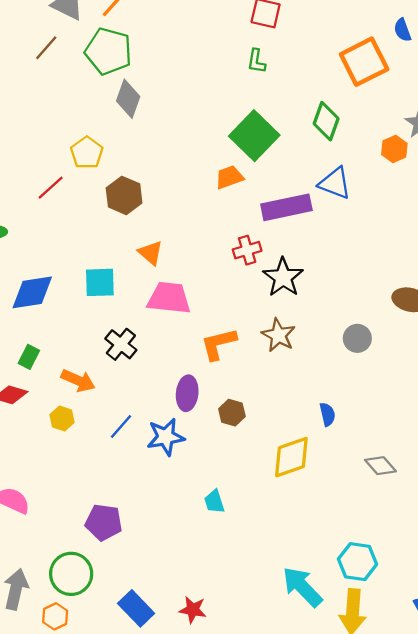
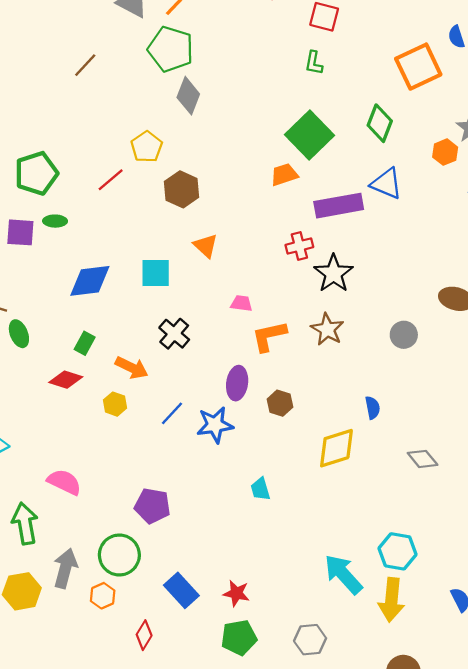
brown line: (46, 48) -> (85, 65), moved
pink trapezoid: (169, 298) -> (241, 303), moved, size x0.5

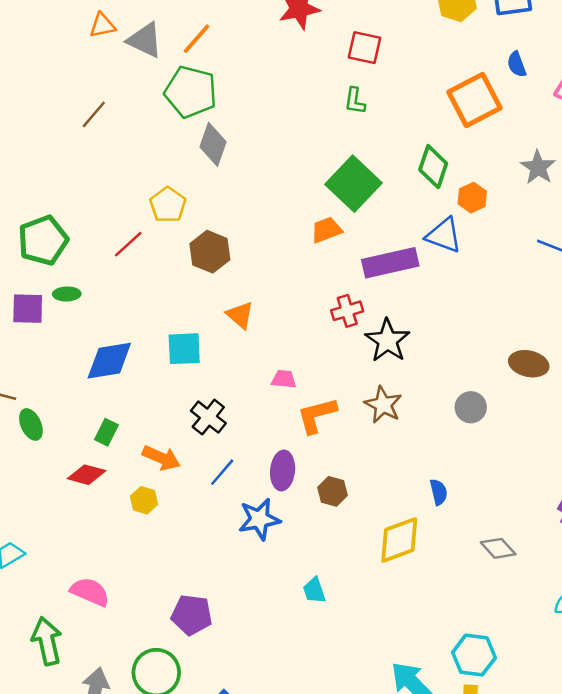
orange hexagon: (445, 152) -> (472, 198), moved
blue line: (172, 413) -> (222, 472), moved

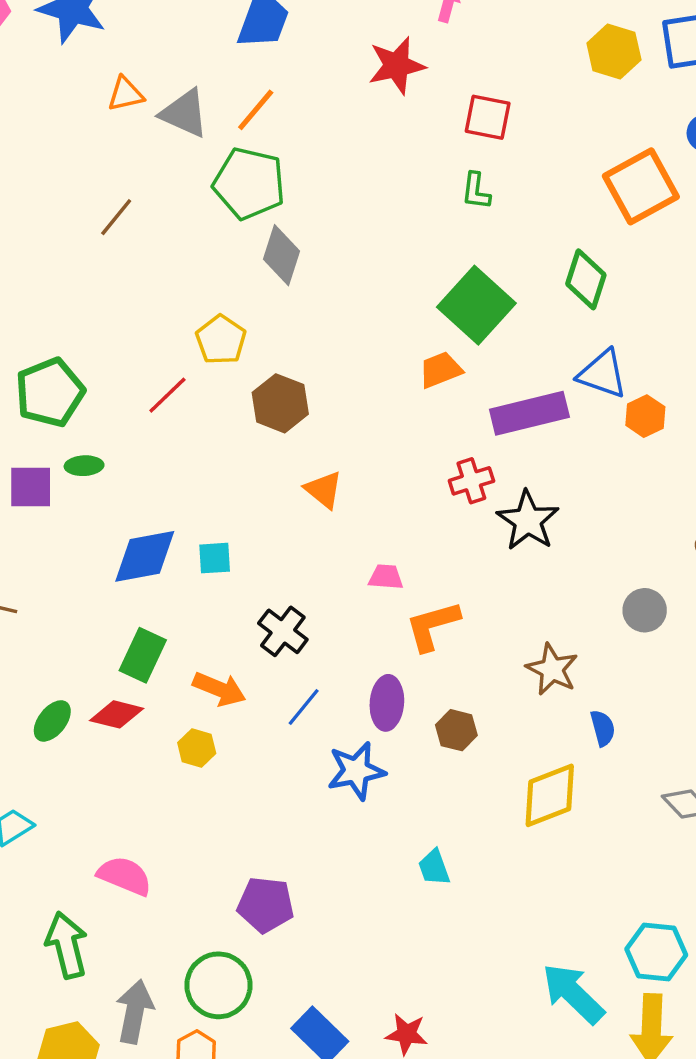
orange hexagon: (472, 198) -> (645, 416), moved
cyan square: (184, 349) -> (215, 558), moved, size x0.7
brown star: (383, 405) -> (552, 669), moved
green ellipse: (31, 424) -> (52, 721), moved, turned 64
green rectangle: (106, 432) -> (143, 655), size x1.4

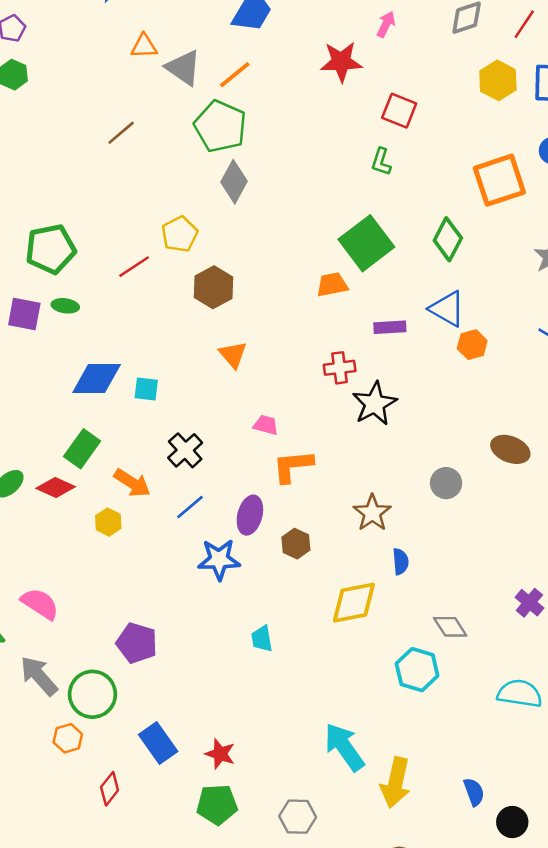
purple rectangle: (529, 413) -> (390, 327), size x0.6
cyan hexagon: (656, 952) -> (417, 670), moved
gray arrow: (135, 1012) -> (39, 676), moved, turned -63

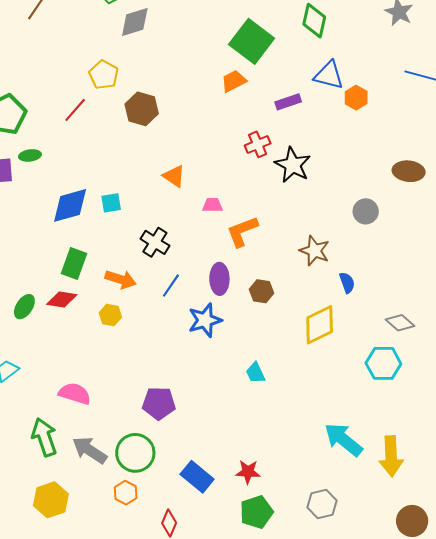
gray diamond: (234, 182) -> (135, 22), turned 60
orange triangle: (233, 355) -> (174, 176), moved

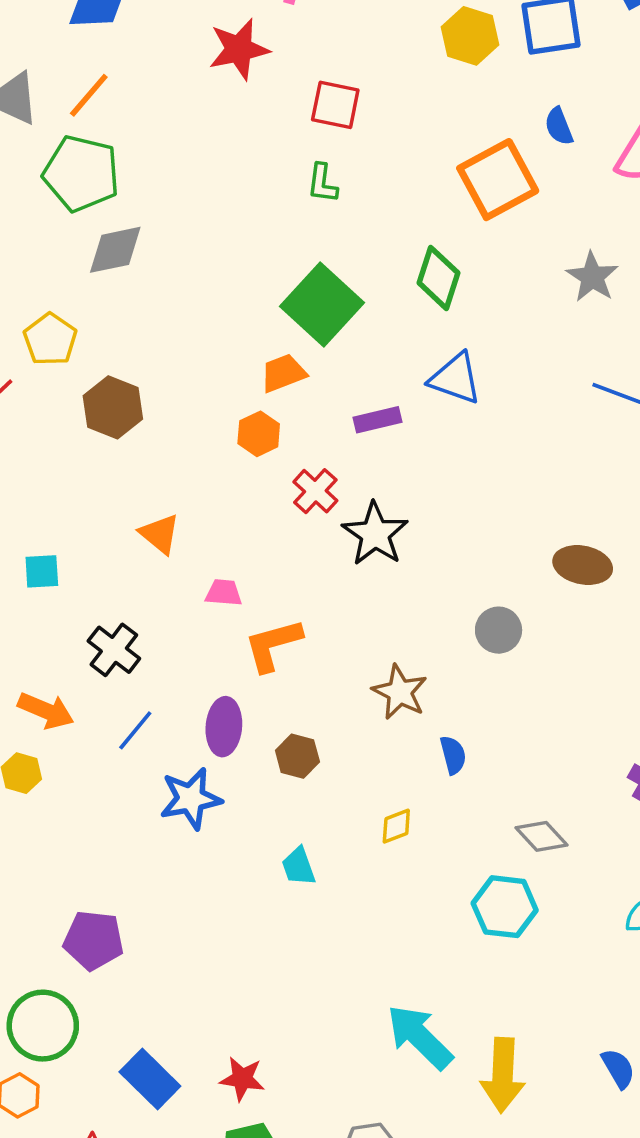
orange hexagon: (356, 98) -> (259, 434), moved
red cross: (258, 144) -> (315, 491), turned -30
yellow diamond: (320, 325) -> (396, 826), size x0.5
cyan trapezoid: (256, 373) -> (299, 866), moved

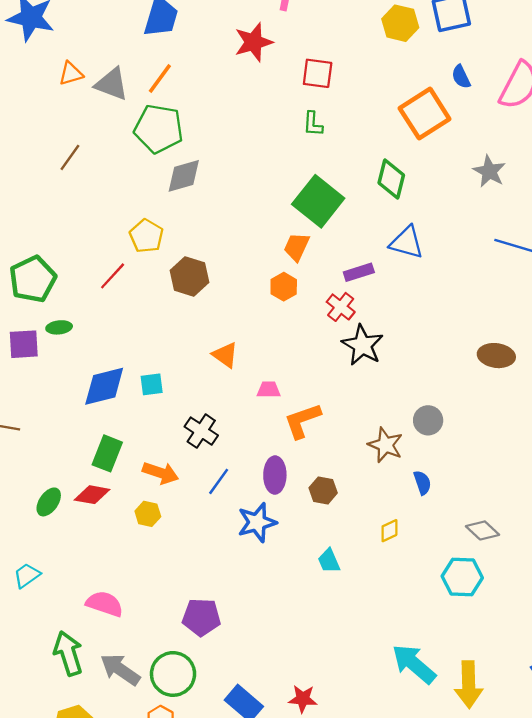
orange trapezoid: (283, 373) -> (297, 247), turned -40
red cross: (315, 491) -> (341, 307), moved
gray circle: (499, 630) -> (428, 420), moved

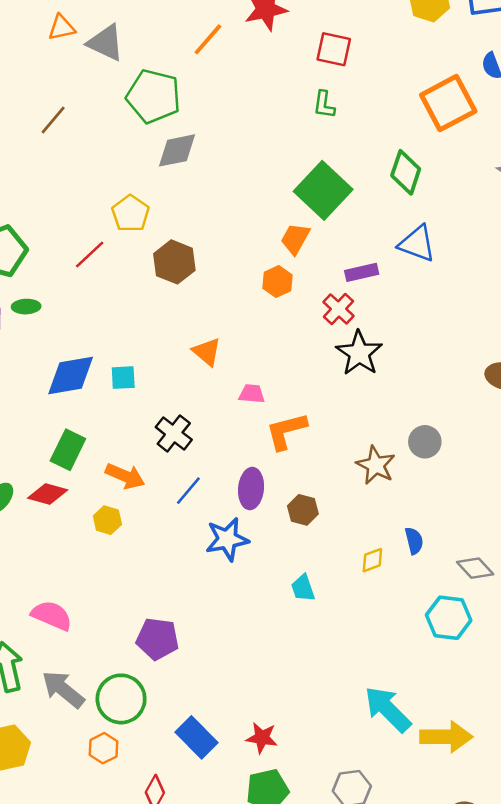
orange line: (160, 79) -> (208, 39), moved
blue semicircle: (422, 483) -> (414, 541), moved
yellow arrow: (469, 685) -> (446, 737), turned -93

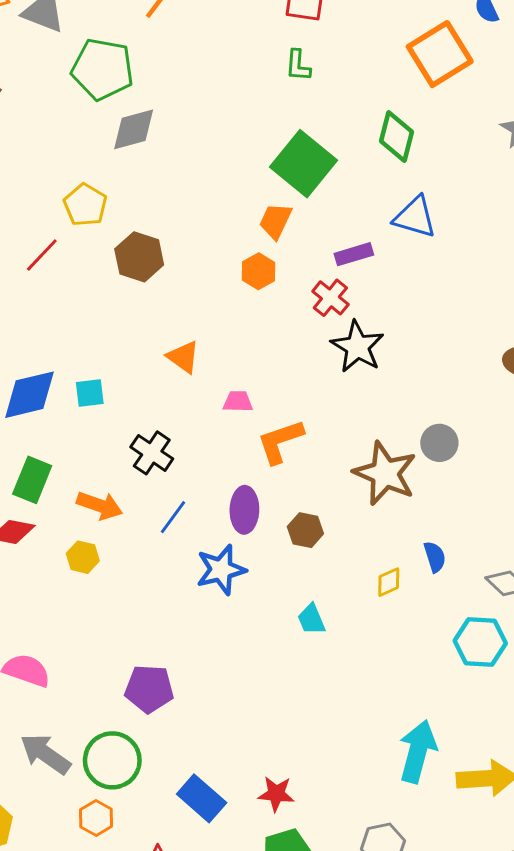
brown star: (376, 465) -> (385, 473), size x1.4
cyan arrow: (388, 709) -> (418, 751), turned 64

